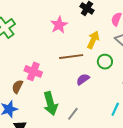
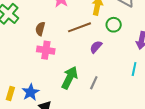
brown semicircle: (17, 87) -> (40, 29), moved
green arrow: (50, 103) -> (70, 78), turned -125

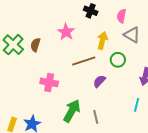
brown semicircle: (40, 29) -> (35, 45), moved
gray line: (94, 83) -> (96, 117), turned -40

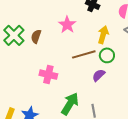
green circle: (118, 60) -> (107, 55), moved

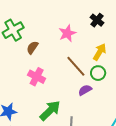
brown semicircle: (36, 36) -> (32, 48), moved
brown line: (84, 54) -> (76, 66), turned 50

